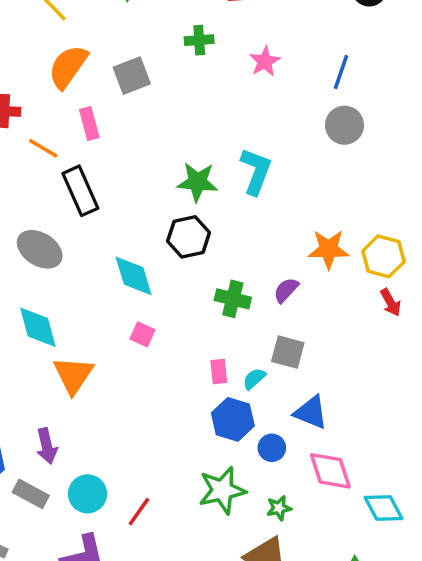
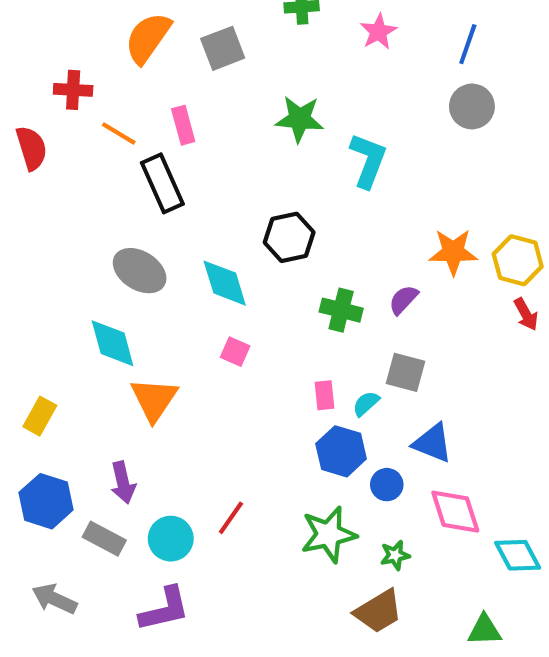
pink rectangle: (89, 123) -> (183, 125), moved
green star: (197, 182) -> (300, 119), moved
gray ellipse: (40, 249) -> (140, 271), moved
red line: (139, 512) -> (231, 518), moved

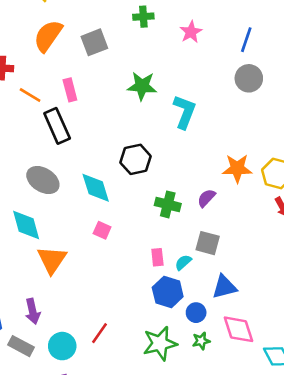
blue triangle: (432, 443) -> (224, 287), turned -36
green star: (395, 555) -> (201, 341), moved

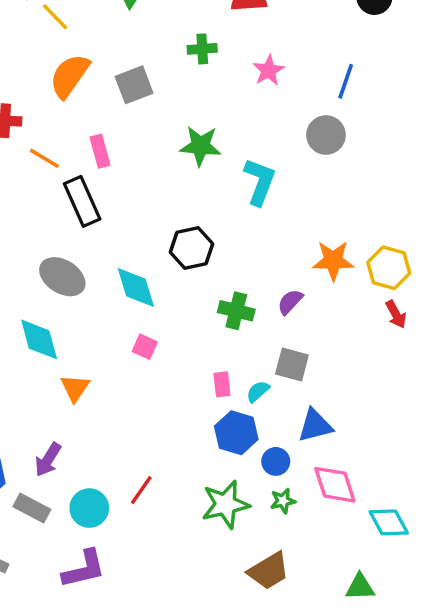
gray circle: (249, 78) -> (326, 135), moved
orange triangle: (52, 260) -> (75, 388), size x0.7
purple arrow: (33, 311) -> (48, 460), turned 45

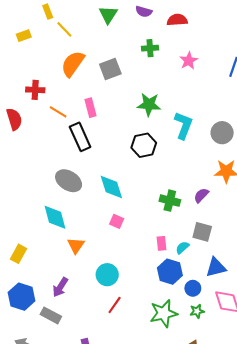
gray circle: (326, 135) -> (222, 133), moved
black hexagon: (191, 248) -> (144, 145), moved
cyan circle: (89, 508) -> (107, 275), moved

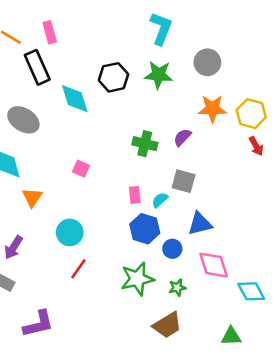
green star: (149, 104) -> (159, 75), moved
cyan L-shape: (183, 125) -> (161, 28), moved
cyan diamond: (111, 187) -> (75, 99), moved
green star: (197, 311) -> (177, 288), moved

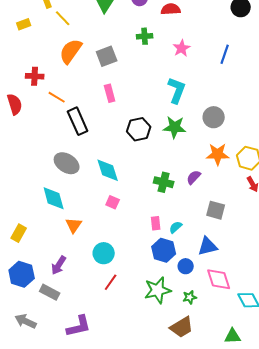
pink rectangle: (50, 32) -> (110, 93), moved
cyan diamond: (75, 99) -> (108, 170), moved
gray square: (184, 181) -> (216, 210), moved

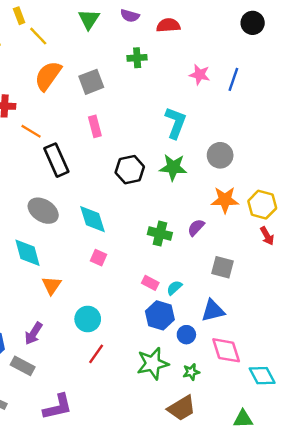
pink star: (182, 48) -> (200, 75), moved, turned -30
pink rectangle: (156, 223) -> (150, 283), turned -56

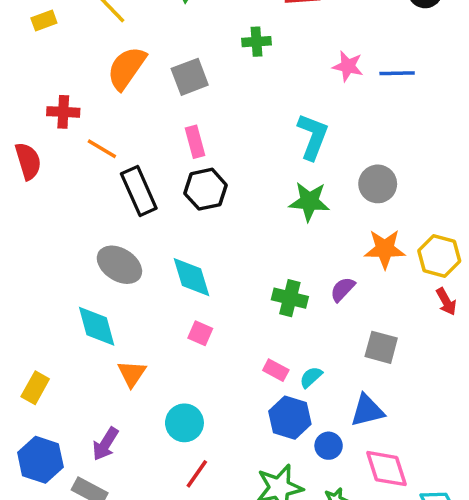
blue line: (233, 79) -> (397, 73), turned 70
black hexagon: (130, 170) -> (206, 189), moved

